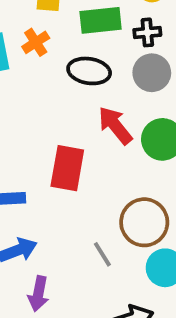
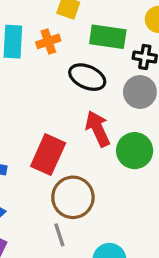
brown circle: (144, 222) -> (73, 197), moved

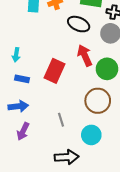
brown circle: (73, 197) -> (98, 101), moved

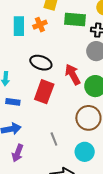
black ellipse: (79, 24) -> (41, 63), moved

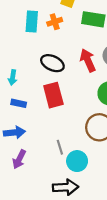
red arrow: (73, 74) -> (88, 60), moved
red rectangle: (44, 92) -> (53, 95), turned -40
cyan circle: (85, 152) -> (77, 161), moved

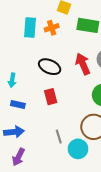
red rectangle: (53, 95) -> (51, 97), size x0.7
gray line: (60, 147) -> (59, 137), moved
cyan circle: (77, 161) -> (78, 149), moved

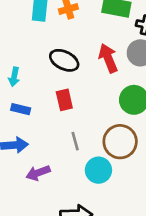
gray line: (59, 137) -> (75, 141), moved
purple arrow: (18, 157) -> (38, 173), moved, turned 42

